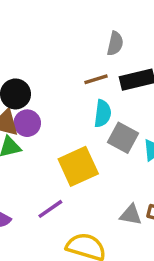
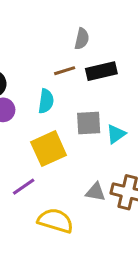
cyan semicircle: (103, 114) -> (46, 101), moved
gray square: (123, 138) -> (89, 123), turned -32

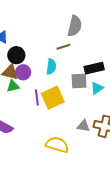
gray semicircle: (82, 39) -> (75, 26), size x1.5
black rectangle: (101, 71) -> (94, 68), moved
purple line: (24, 187) -> (37, 97), moved, turned -63

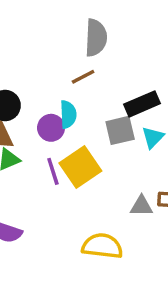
purple circle: (23, 72) -> (51, 128), moved

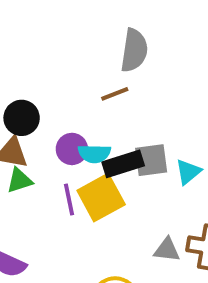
black rectangle: (142, 104) -> (123, 164), moved
cyan semicircle: (68, 114) -> (94, 154), moved, turned 88

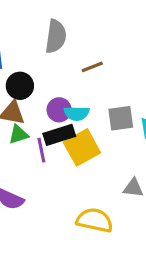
gray semicircle: (134, 50) -> (56, 36), moved
black rectangle: (123, 164) -> (59, 135), moved
purple line: (69, 200) -> (41, 150), moved

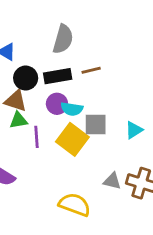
gray square: (121, 118) -> (96, 125), moved
black rectangle: (59, 135) -> (58, 76), moved
yellow square: (82, 147) -> (72, 139), turned -32

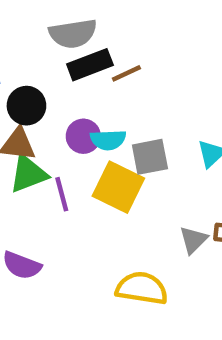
gray semicircle: (63, 39) -> (73, 34), turned 76
black rectangle: (58, 76) -> (90, 65), moved
green triangle: (18, 120) -> (28, 174), size x1.4
gray triangle: (112, 181) -> (193, 240), turned -48

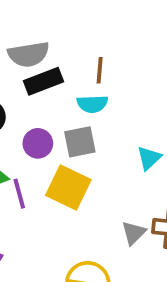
brown line: (126, 73) -> (100, 70), moved, turned -60
cyan semicircle: (108, 140) -> (92, 104), moved
gray square: (150, 157) -> (80, 142), moved

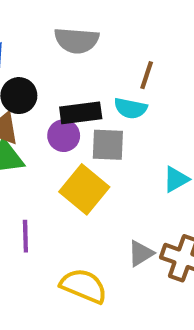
black rectangle: (43, 81) -> (81, 113), moved
purple line: (19, 194) -> (25, 236), moved

